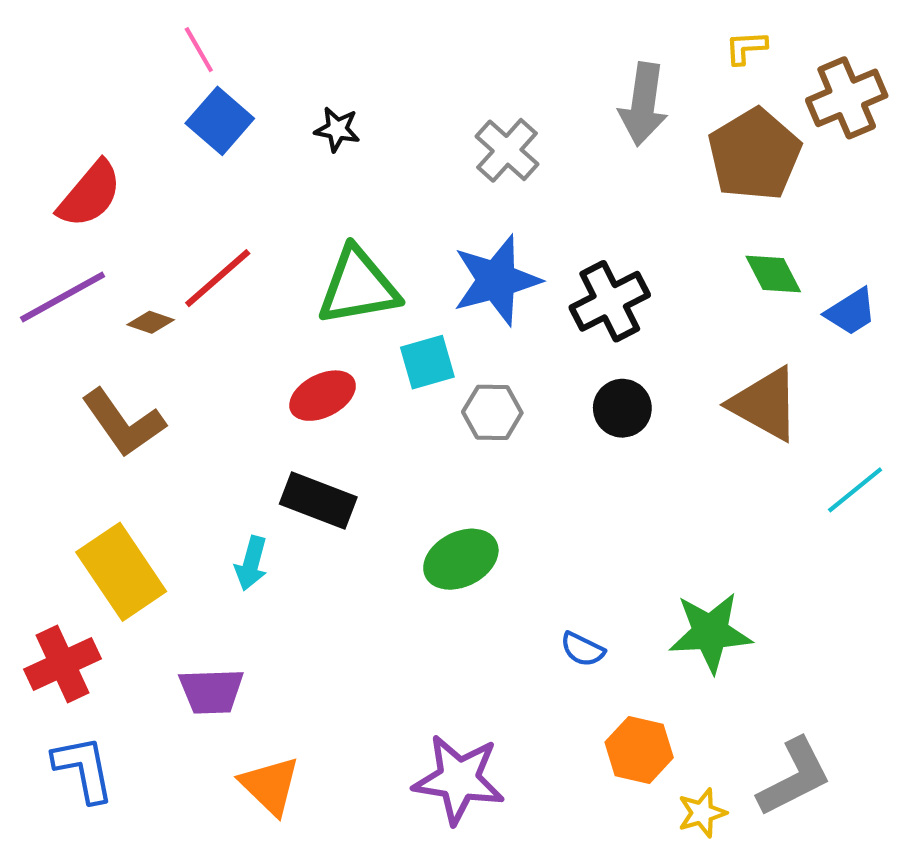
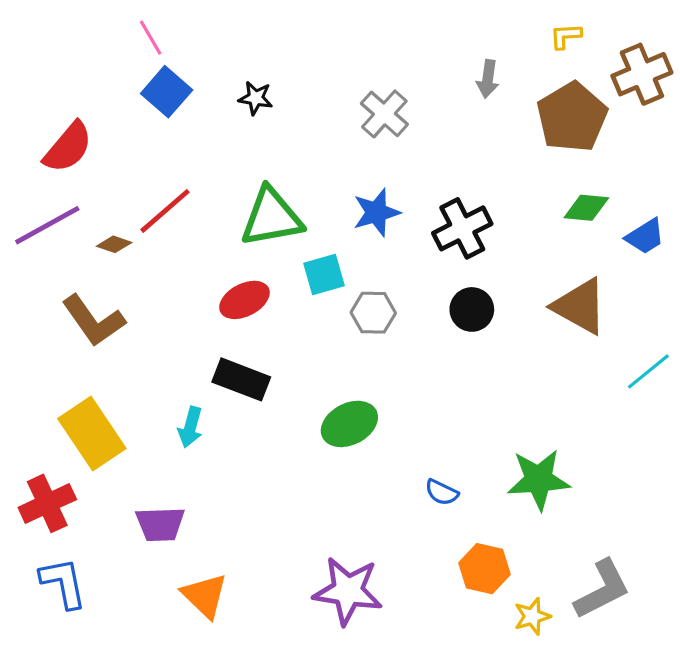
gray arrow: (643, 104) -> (488, 79), size x0.6
green diamond: (773, 274) -> (586, 208), turned -57
blue star: (497, 280) -> (376, 213), size x0.7

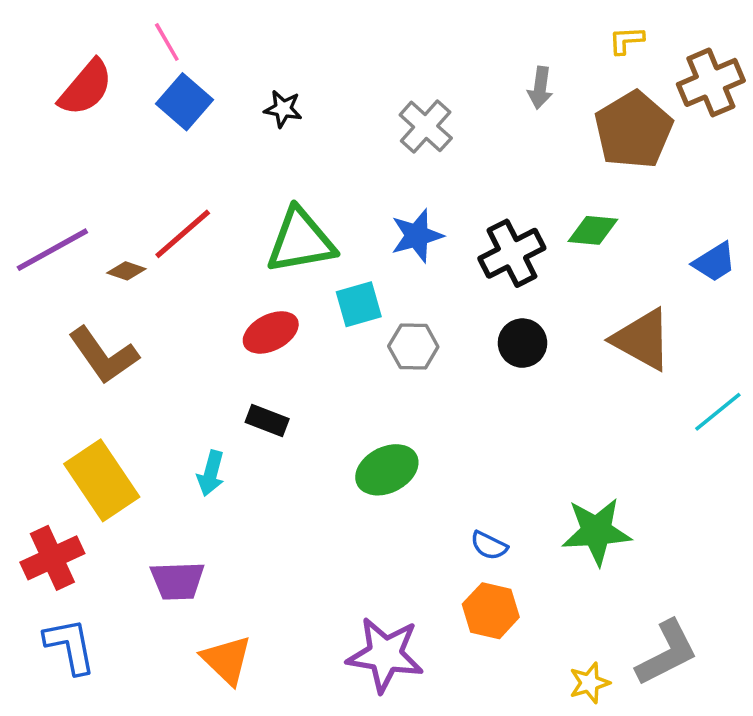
red semicircle: (68, 147) -> (86, 88), moved
green diamond: (586, 208) -> (593, 230), moved
black rectangle: (241, 379) -> (267, 421), size x0.7
orange hexagon: (485, 569) -> (491, 611), moved

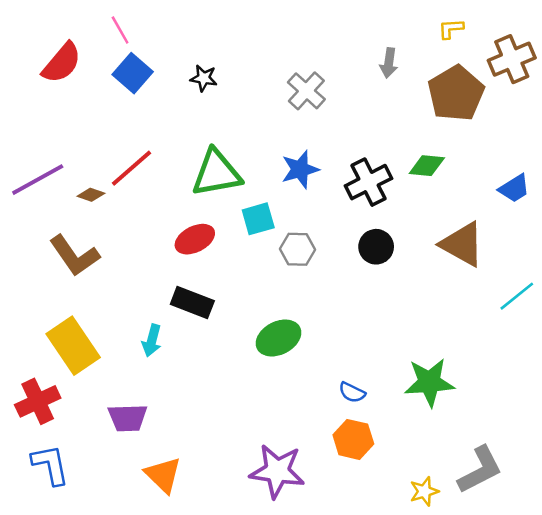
black rectangle: (267, 421) -> (192, 302), size x1.4

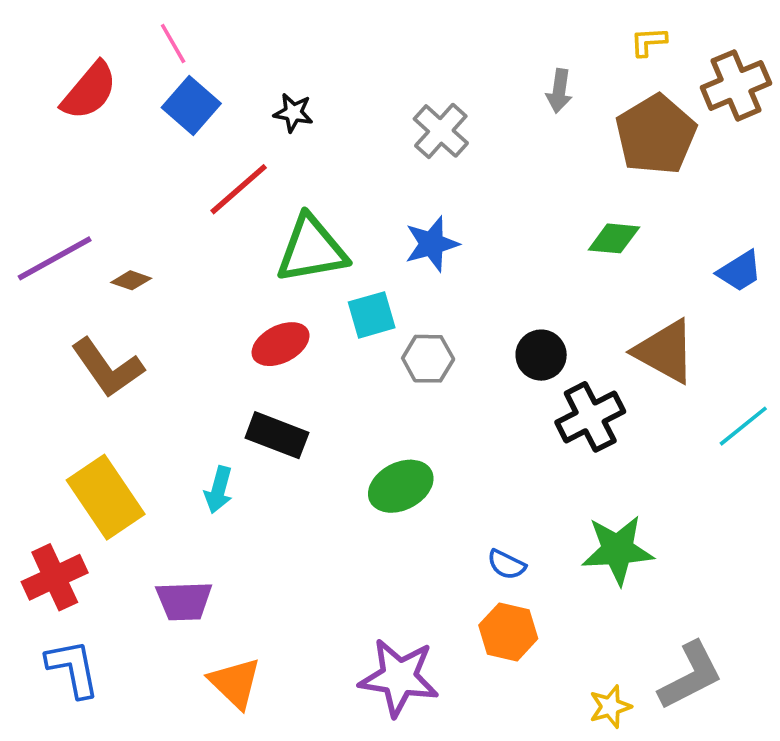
red line: (131, 168) -> (239, 189), moved
black cross: (368, 182) -> (590, 417), moved

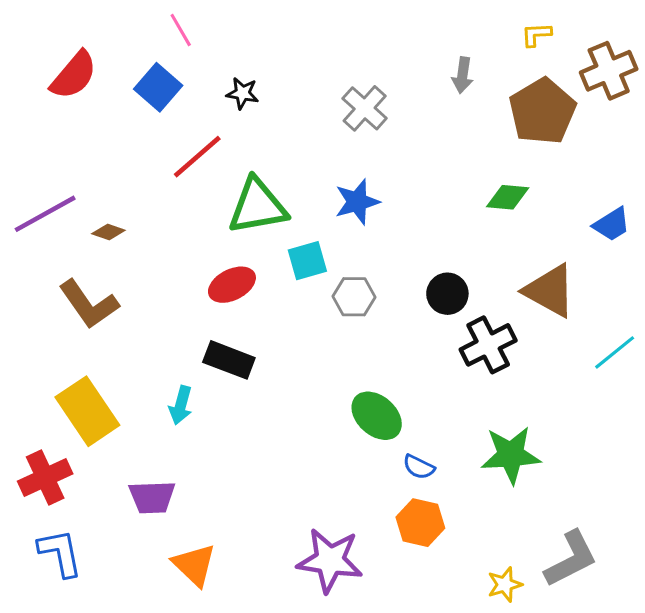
pink line: (173, 44) -> (181, 30), moved
green ellipse: (401, 486) -> (377, 416), moved, turned 69

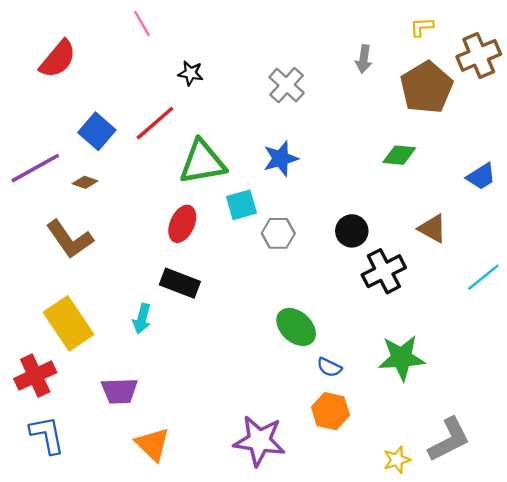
blue square: (158, 87) -> (97, 131), moved
red ellipse: (232, 285) -> (182, 224), turned -39
brown triangle: (550, 291) -> (432, 229), size x0.7

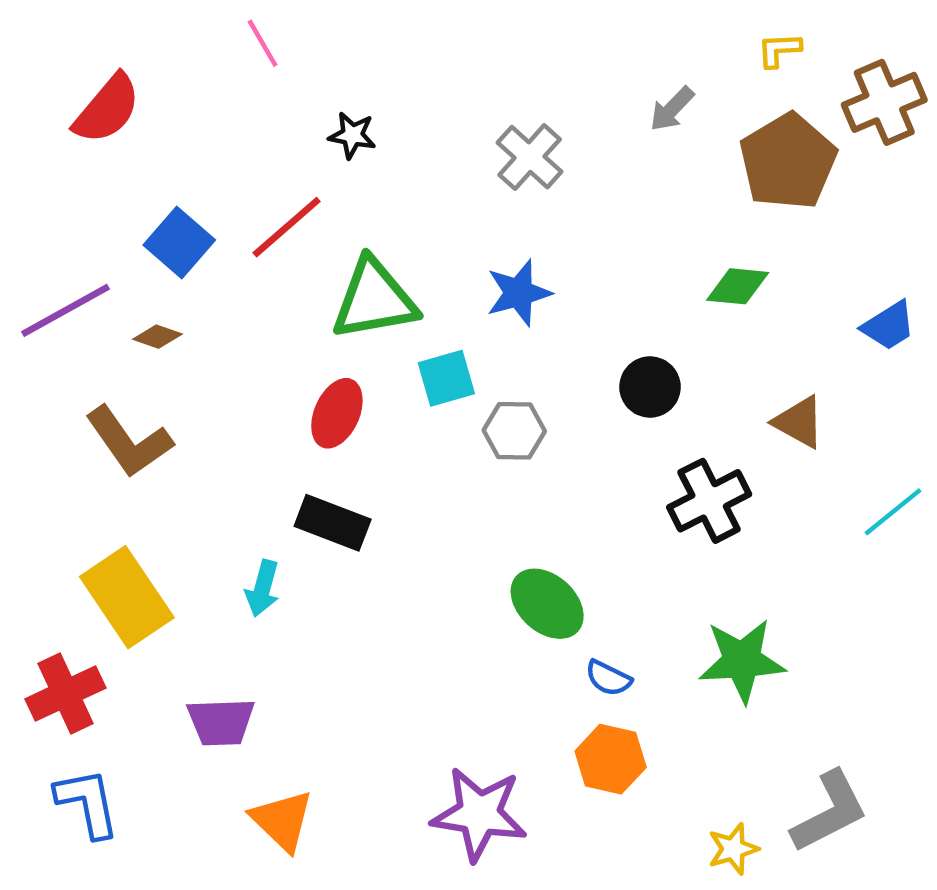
gray arrow: (364, 59) -> (672, 109), turned 36
black circle: (352, 231) -> (650, 387), moved

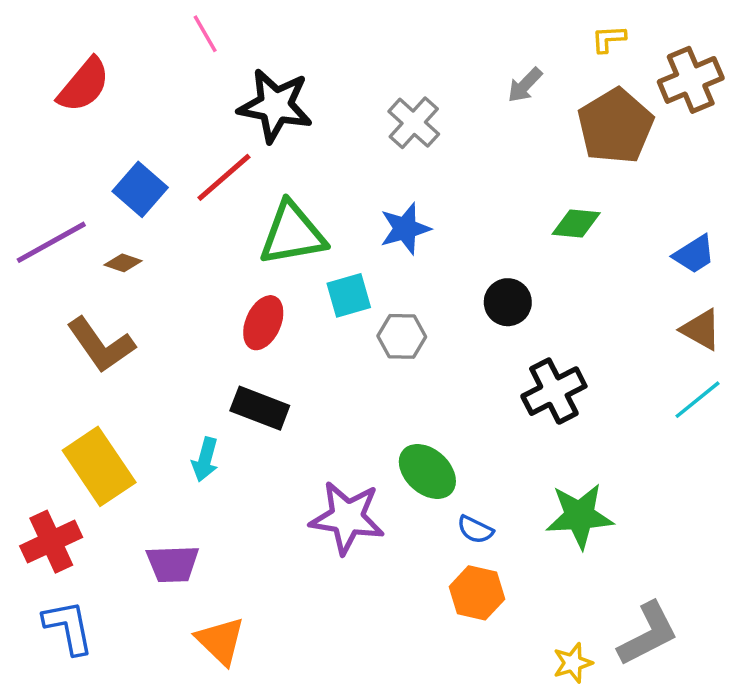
black star: (352, 135) -> (275, 106), size x2.0
brown triangle: (799, 422) -> (701, 330), moved
purple star: (479, 814) -> (347, 518), moved

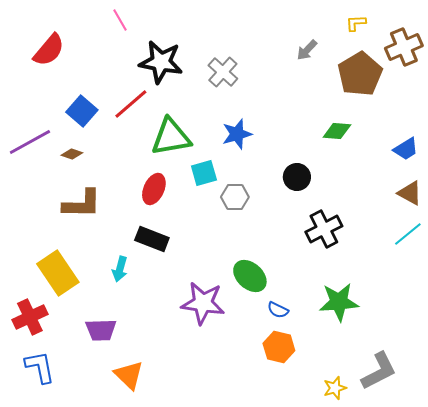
gray cross: (414, 123) -> (223, 72), moved
brown L-shape: (101, 345) -> (82, 204), moved, turned -54

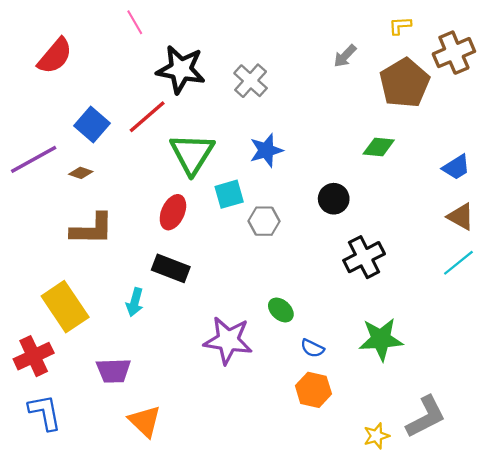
green triangle: (171, 137) -> (192, 154), turned -48
green ellipse: (250, 276) -> (281, 310), size x0.7

